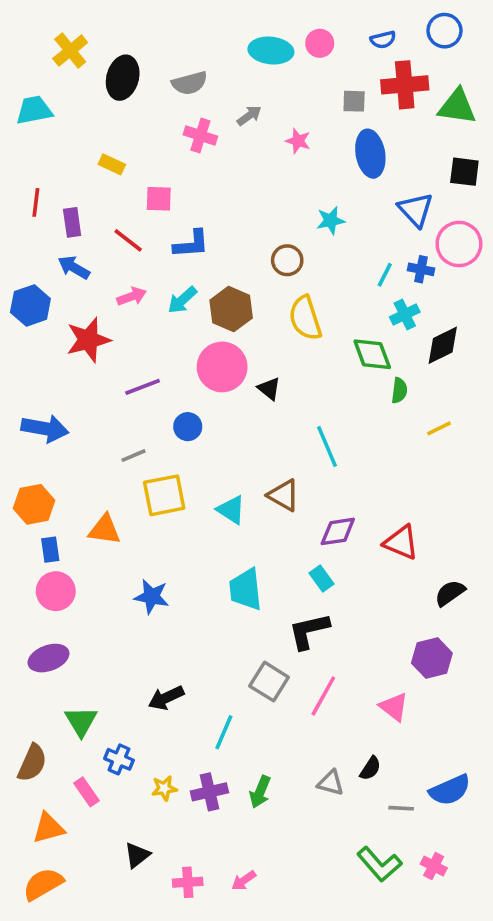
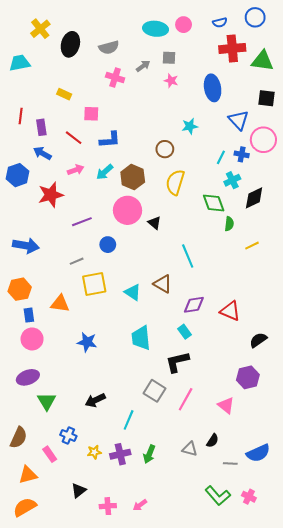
gray square: (354, 101) -> (169, 58), moved
yellow semicircle: (305, 318) -> (175, 182), turned 35
green triangle: (81, 721) -> (47, 401), moved

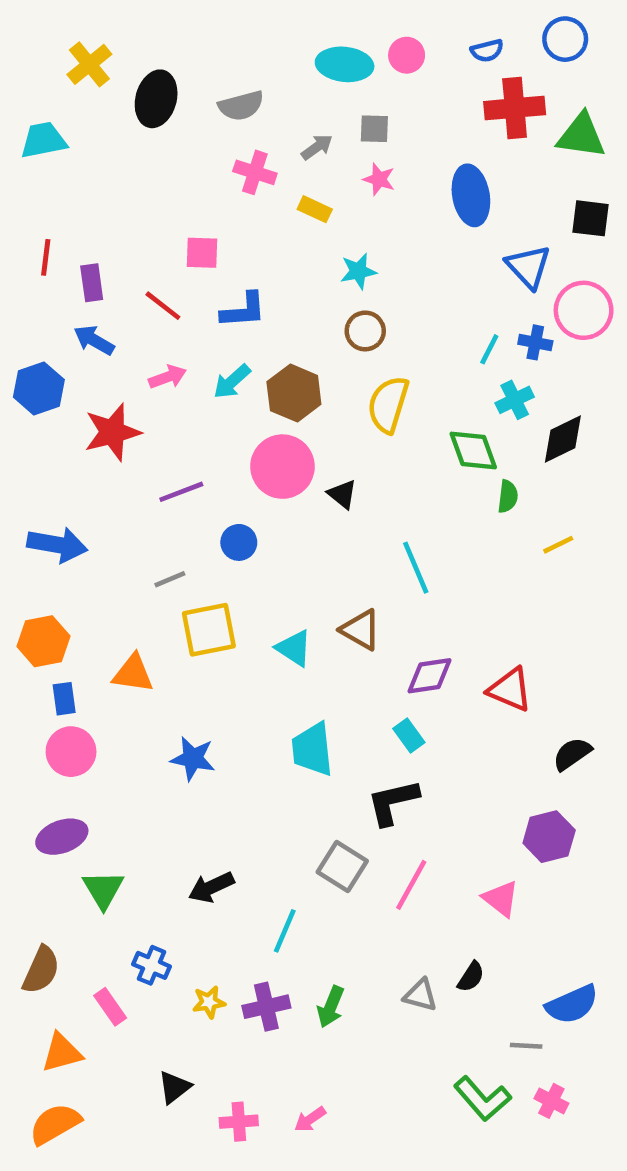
yellow rectangle: (64, 94) -> (315, 209), moved
cyan star: (190, 126) -> (358, 271), moved
gray line: (230, 463) -> (526, 1046), moved

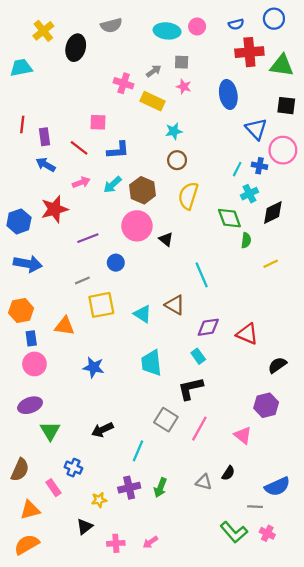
gray semicircle: (241, 106) -> (111, 25), moved
yellow rectangle: (315, 209) -> (153, 101), size x1.5
blue hexagon: (39, 388) -> (19, 221), moved
yellow star: (209, 1002) -> (99, 500), moved

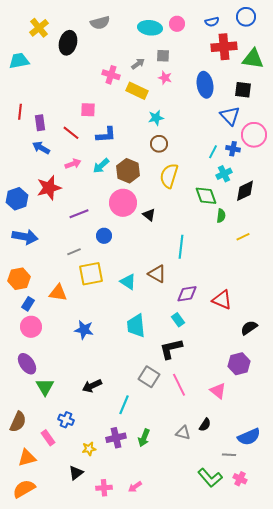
black square: (286, 106) -> (243, 90), moved
cyan line: (202, 275) -> (181, 247), turned 30
blue rectangle: (31, 338) -> (28, 304), turned 40
purple ellipse: (30, 405) -> (27, 364), turned 75
pink line: (199, 429) -> (179, 385), turned -55

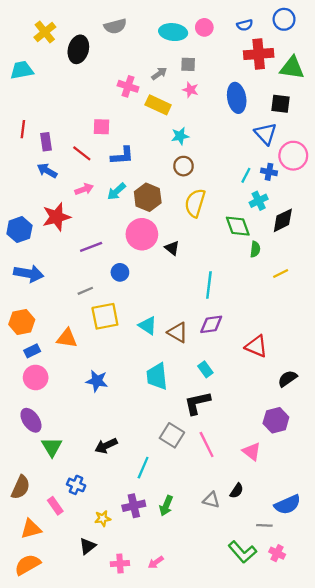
brown triangle: (157, 274) -> (178, 332), moved
purple diamond: (187, 294) -> (211, 324), moved
blue rectangle: (28, 304) -> (32, 351), turned 32

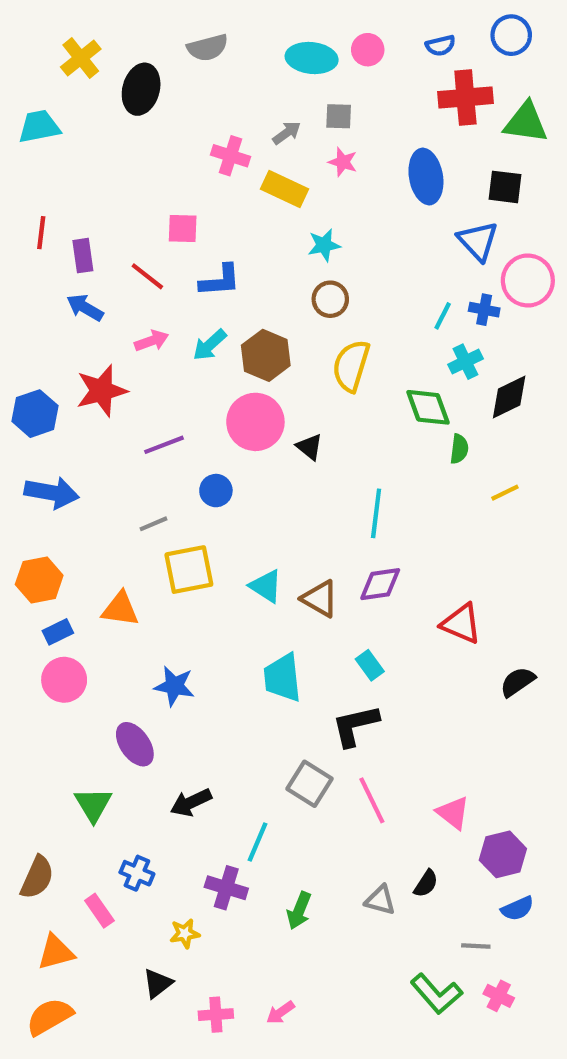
purple ellipse: (31, 420) -> (135, 744), moved
purple hexagon: (276, 420) -> (503, 854), moved
blue semicircle: (287, 505) -> (517, 909), size x0.7
purple cross: (134, 506) -> (226, 888), moved, turned 30

